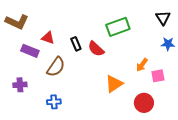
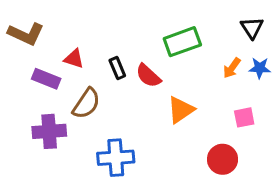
orange arrow: (142, 65) -> (232, 68), moved
orange triangle: (114, 84) -> (181, 110), moved
purple cross: (20, 85) -> (49, 131), moved, size x1.5
blue cross: (54, 102) -> (116, 158), moved, size x1.6

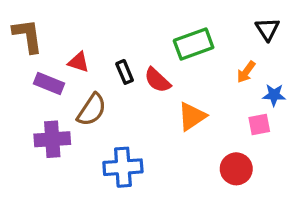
brown L-shape: (26, 34) -> (28, 36), turned -123
blue star: (260, 68) -> (274, 95), moved

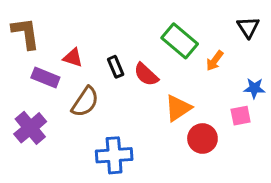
green rectangle: (194, 44) -> (180, 41), turned 60
orange arrow: (246, 72) -> (215, 61), moved
purple cross: (52, 139) -> (30, 128), moved, turned -36
red circle: (236, 169) -> (202, 138), moved

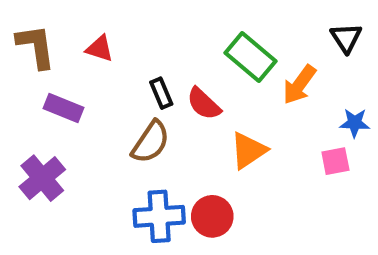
red triangle: (73, 58) -> (100, 48), moved
orange arrow: (215, 61) -> (299, 85), size x1.4
brown semicircle: (85, 102) -> (151, 142), moved
red circle: (202, 138) -> (212, 216), moved

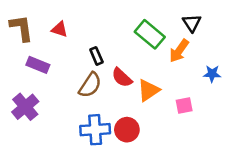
black triangle: (346, 38) -> (192, 23), moved
red semicircle: (204, 104) -> (122, 78), moved
pink square: (335, 161) -> (184, 106), moved

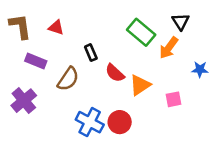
brown semicircle: (90, 85) -> (68, 79), moved
blue cross: (95, 130) -> (90, 122), turned 32

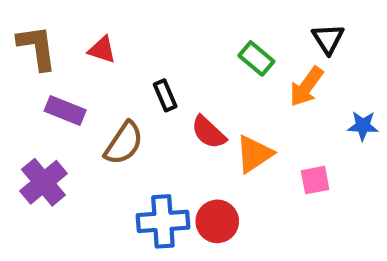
green rectangle: (141, 32) -> (256, 58), size x0.7
blue cross: (90, 122) -> (163, 221), turned -32

